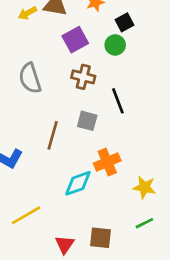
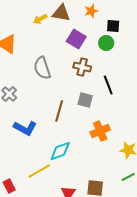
black square: (124, 22) -> (113, 26), turned 32
purple square: (75, 40) -> (76, 39), turned -30
cyan diamond: (78, 183) -> (60, 151), moved

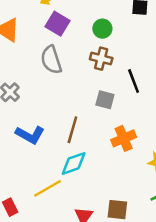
purple square: (76, 39) -> (57, 24), moved
green circle: (106, 43) -> (102, 29), moved
brown line: (59, 111) -> (72, 130), moved

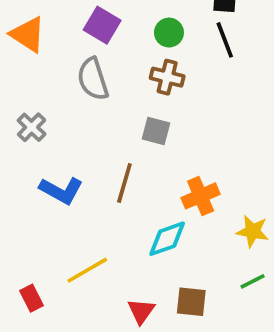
black line: (134, 81) -> (225, 40), moved
gray square: (105, 100) -> (156, 131), moved
cyan diamond: (74, 163) -> (167, 239), moved

